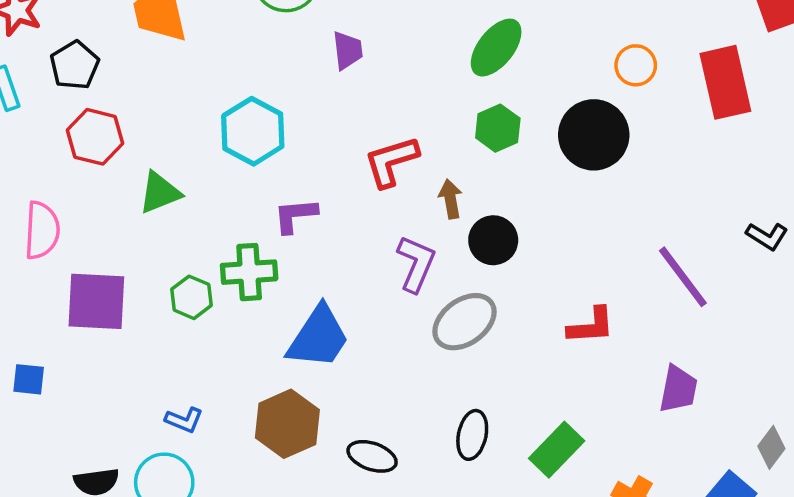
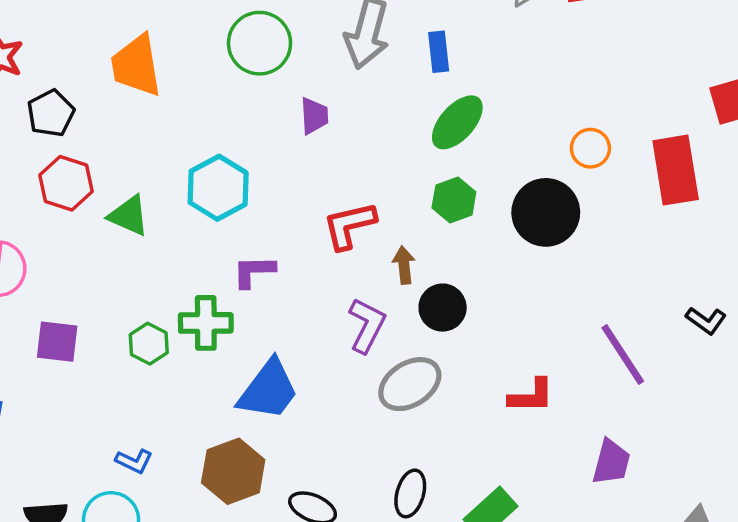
green triangle: (160, 193) -> (129, 216), moved, turned 42
purple square: (96, 301) -> (57, 342), size x0.7

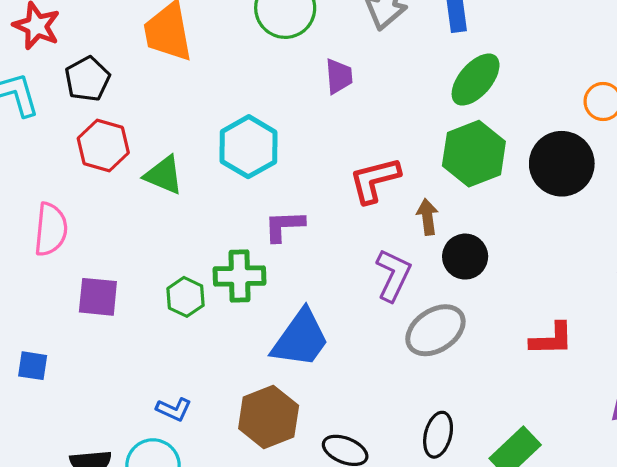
green hexagon: (454, 200) -> (474, 154), size x1.5

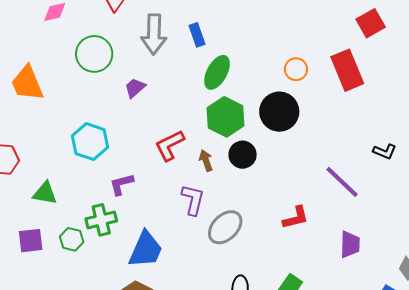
purple trapezoid: (339, 76) -> (135, 88), turned -115
green triangle: (164, 175) -> (45, 193), moved
black circle: (465, 257) -> (243, 155), moved
purple square: (98, 297) -> (31, 241), moved

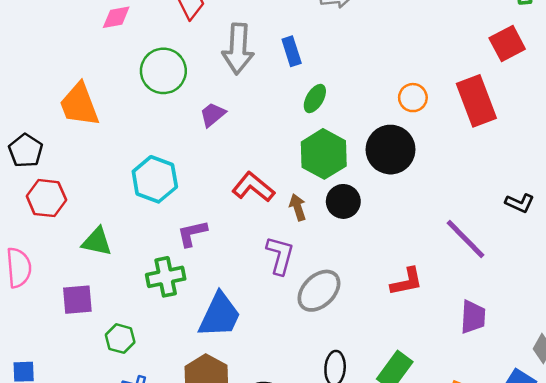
green ellipse: (217, 72) -> (315, 99), size x0.7
red L-shape: (170, 145) -> (253, 187), turned 64
green hexagon: (72, 239) -> (120, 339), moved

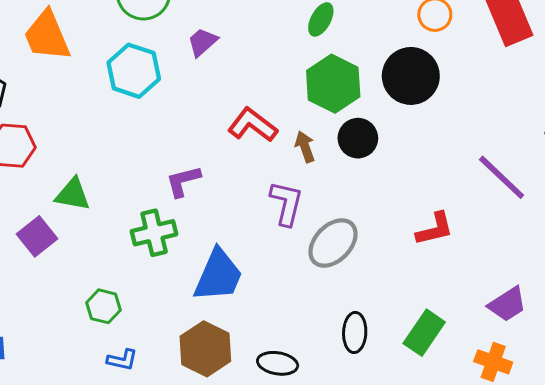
cyan hexagon: (155, 179) -> (134, 71), moved
purple square: (77, 300) -> (37, 236), moved, turned -32
purple trapezoid: (473, 317) -> (507, 304), moved, turned 56

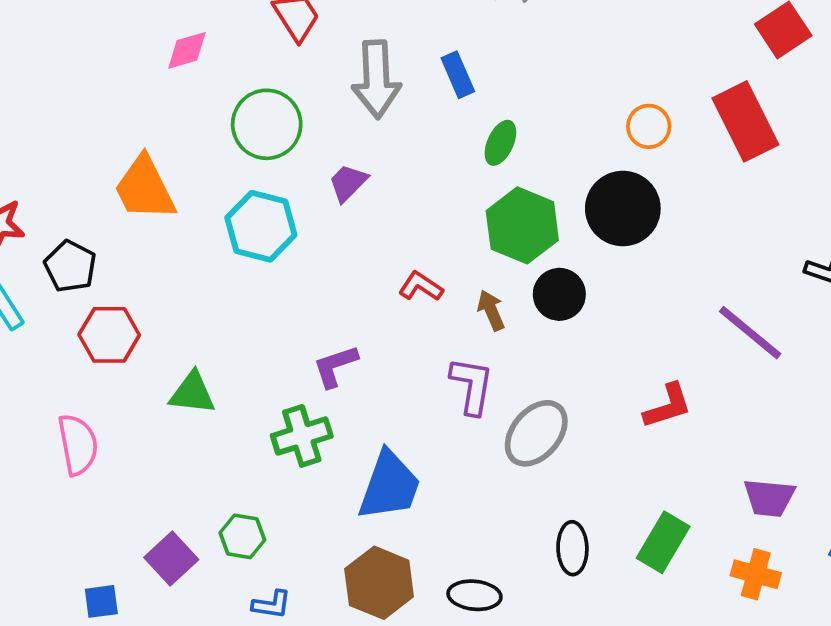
red L-shape: (253, 125) -> (421, 286), size x0.7
purple square: (37, 236) -> (171, 558), moved
purple trapezoid: (507, 304) -> (769, 498), turned 42

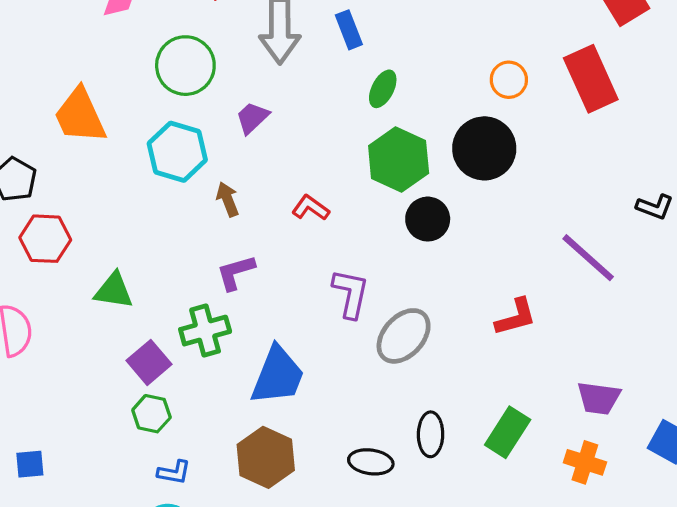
brown arrow: (491, 310) -> (228, 199), moved
purple square: (171, 558) -> (149, 362), moved
black ellipse: (474, 595) -> (371, 462), moved

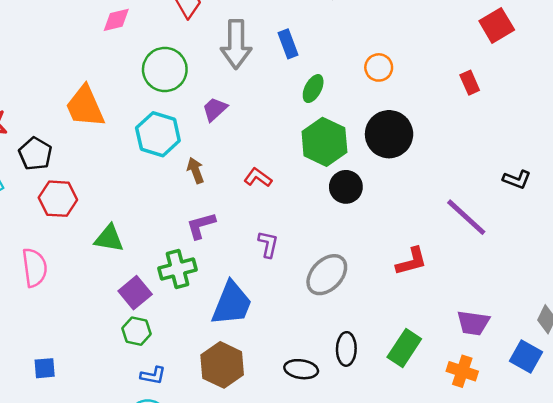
red rectangle: (591, 79) -> (470, 83), size x0.5
orange circle: (509, 80) -> (379, 67), moved
purple L-shape: (351, 294) -> (268, 244), moved, size x0.7

